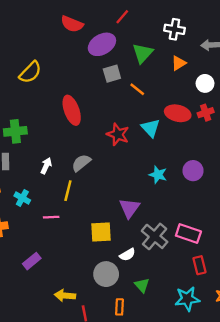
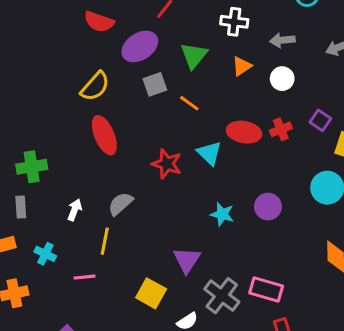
yellow semicircle: (30, 72) -> (95, 86), moved
white circle: (205, 83) -> (282, 79), moved
yellow square: (101, 232) -> (151, 293), turned 35

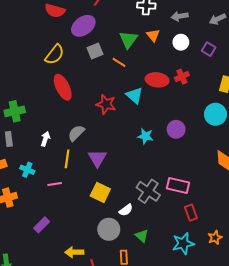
green triangle: (194, 55) -> (128, 40), moved
orange triangle: (242, 66) -> (153, 35), turned -32
purple square: (320, 120) -> (209, 49), moved
purple triangle: (187, 260) -> (97, 158), moved

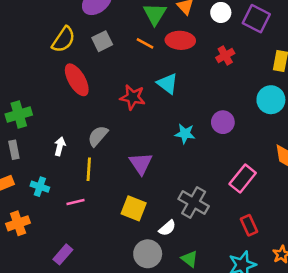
purple square: (209, 49) -> (256, 19), size x1.5
gray square: (95, 51) -> (102, 41), moved
red ellipse: (157, 80) -> (180, 40), moved
purple triangle: (97, 158) -> (141, 163), moved
pink rectangle: (178, 186) -> (243, 179), moved, turned -60

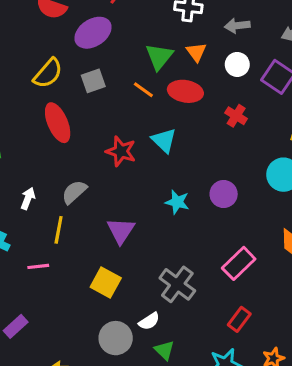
red cross: (225, 55) -> (236, 116), turned -36
red rectangle: (249, 225) -> (239, 319), turned 54
white semicircle: (167, 228) -> (149, 321), moved

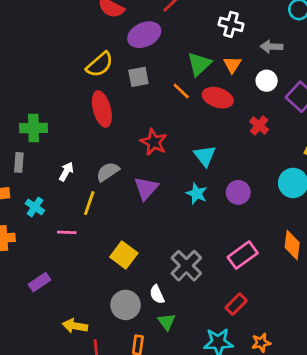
cyan triangle: (164, 140) -> (205, 156), moved
purple triangle: (121, 231) -> (146, 188), moved
white semicircle: (149, 321) -> (157, 294), turned 90

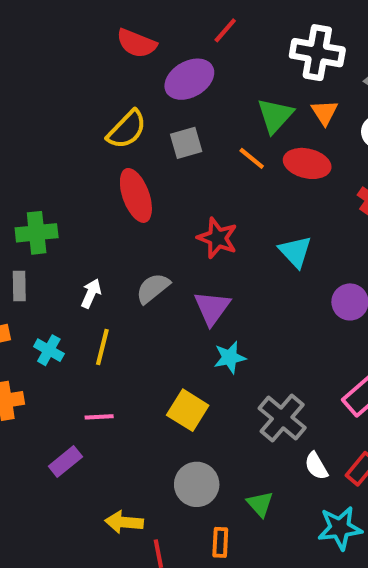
white cross: (231, 24) -> (317, 53), size x1.4
cyan star: (197, 194) -> (230, 357), moved, turned -30
yellow line: (89, 203) -> (102, 347), moved
pink line: (67, 232) -> (99, 417), moved
white semicircle: (157, 294) -> (316, 466), moved

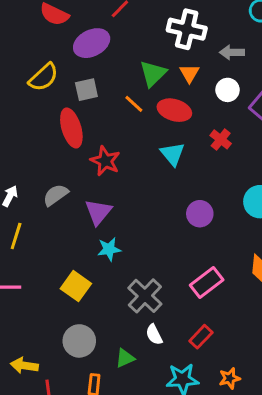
red ellipse: (136, 195) -> (71, 128), moved
cyan triangle: (295, 252) -> (173, 154), moved
white semicircle: (316, 466) -> (154, 335), moved
green triangle: (260, 504) -> (125, 358), turned 45

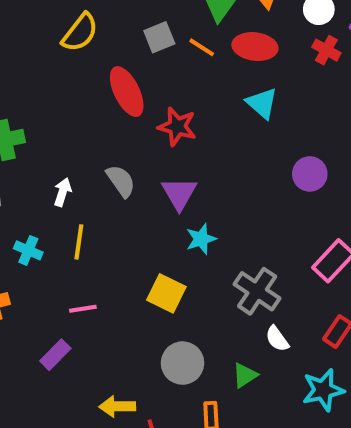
gray square: (86, 90) -> (159, 37), moved
red cross: (221, 139) -> (326, 50), moved
gray semicircle: (56, 195) -> (121, 181), turned 100

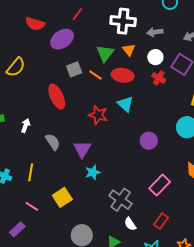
yellow semicircle: (80, 33) -> (16, 67), moved
red star: (177, 127) -> (98, 115), moved
white arrow: (63, 192) -> (26, 126), moved
yellow square: (166, 293) -> (62, 197), moved, turned 30
pink line: (83, 309) -> (32, 206), turned 40

